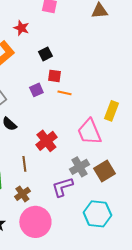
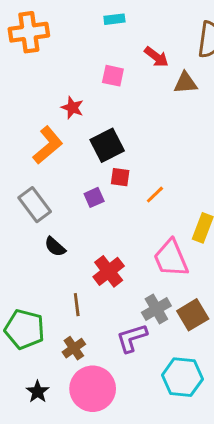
black square: (45, 54) -> (107, 145), size x1.6
orange line: (64, 93) -> (155, 195), moved, turned -56

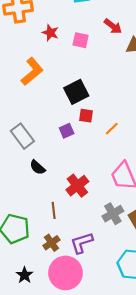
red star: (72, 108) -> (50, 33), moved
orange L-shape: (48, 145) -> (32, 71), moved
purple L-shape: (132, 338) -> (82, 243), moved

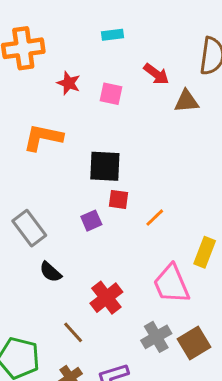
orange L-shape: (32, 71) -> (43, 137), turned -128
black square: (76, 92) -> (105, 166), turned 30
brown line: (54, 210) -> (73, 332), turned -35

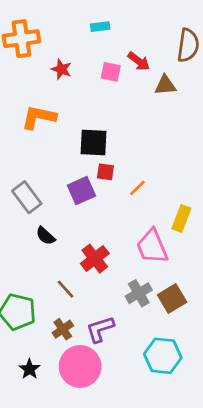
pink square: (111, 94) -> (111, 72), moved
purple square: (91, 221) -> (81, 191), size x1.5

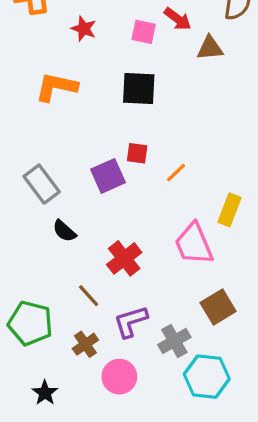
black square: (93, 143) -> (139, 89), moved
gray cross: (139, 293) -> (174, 341), moved
purple L-shape: (100, 329) -> (131, 322), moved
pink circle: (80, 366) -> (119, 377), moved, size x0.7

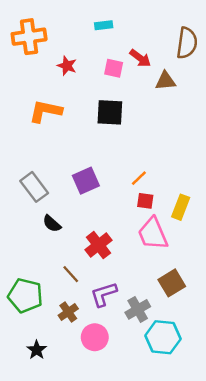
red square: (137, 153) -> (145, 201), moved

